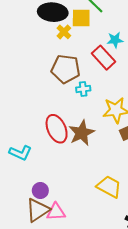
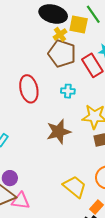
brown pentagon: (66, 69) -> (62, 54), moved
red ellipse: (57, 129) -> (29, 89), moved

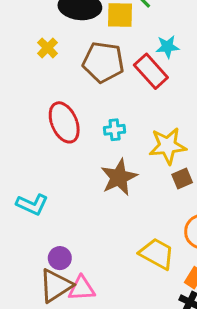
yellow cross: (60, 34) -> (48, 48), moved
cyan cross: (68, 91) -> (115, 130), moved

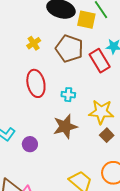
yellow cross: (48, 48) -> (34, 43), moved
brown square: (182, 179) -> (107, 135), turned -32
purple circle: (60, 258) -> (30, 144), moved

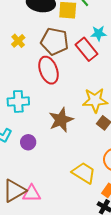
red ellipse: (36, 83) -> (49, 70), moved
cyan cross: (68, 95) -> (18, 101), moved, size x1.5

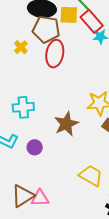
brown pentagon: (55, 41) -> (46, 29), moved
red rectangle: (87, 49) -> (92, 21), moved
red ellipse: (49, 70) -> (55, 54), moved, turned 32

